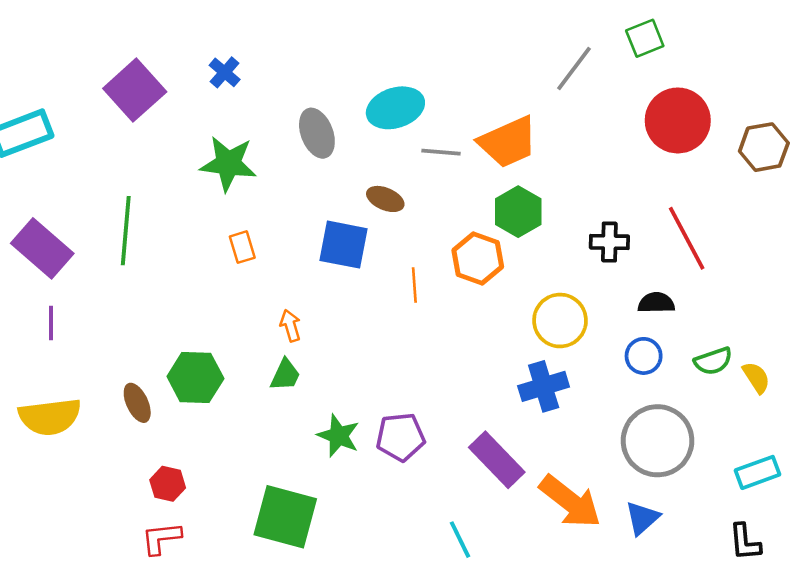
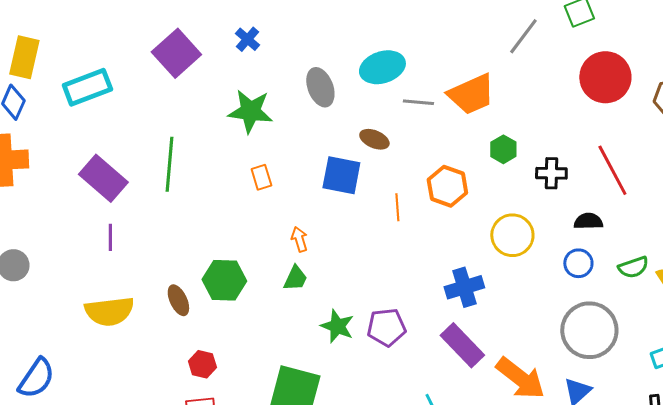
green hexagon: (518, 212) -> (503, 149), moved, size x0.7
blue cross: (544, 386) -> (464, 287), moved

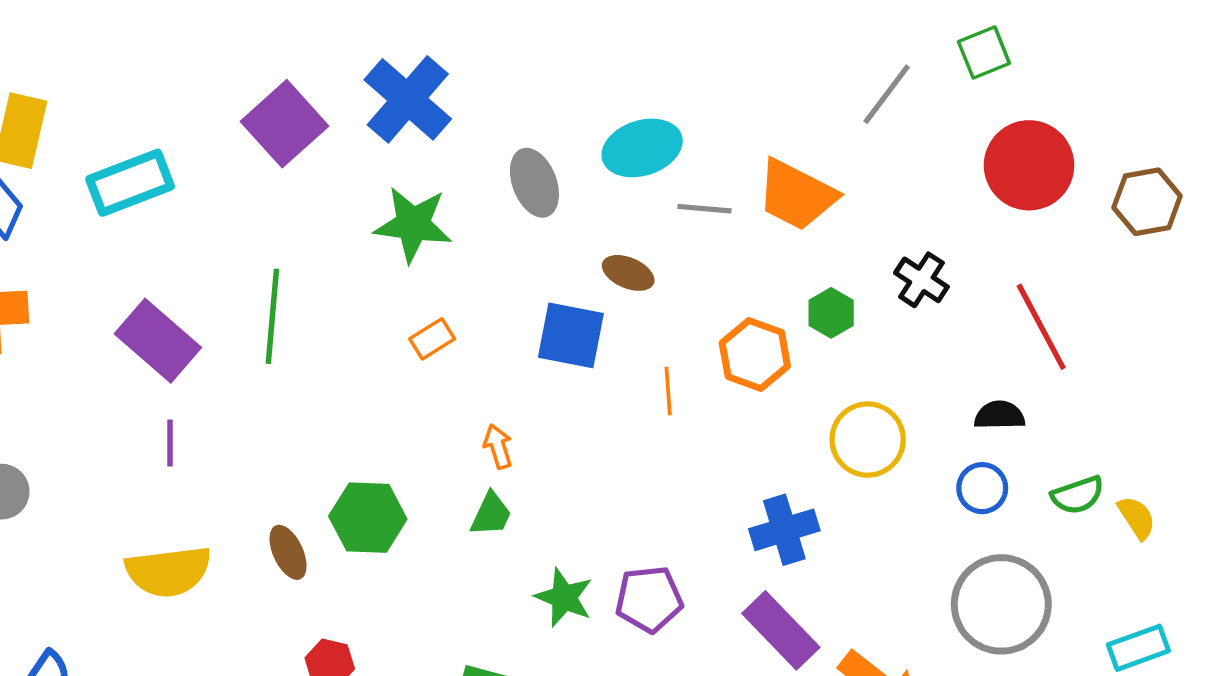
blue cross: (247, 39) -> (408, 99), size x2.0
orange trapezoid: (471, 94) -> (796, 195), turned 51
green hexagon: (503, 149) -> (831, 313), moved
black cross: (551, 173) -> (921, 280), moved, turned 32
orange rectangle: (261, 177) -> (432, 339), turned 75

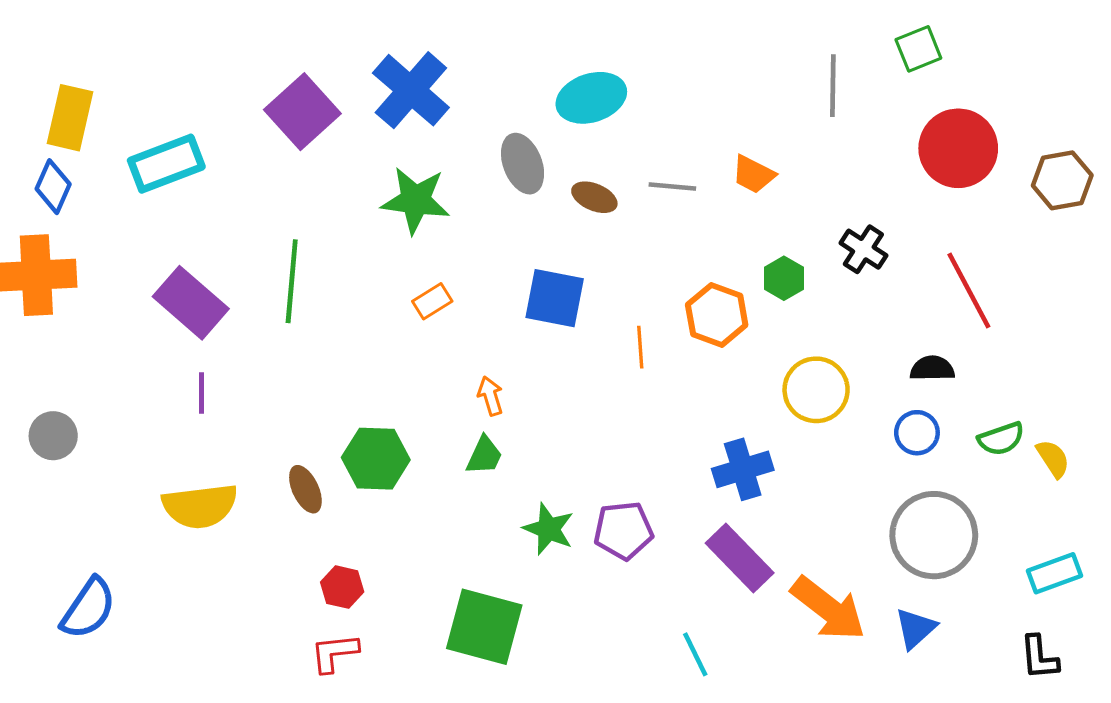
gray line: (887, 94) -> (833, 86), turned -36
cyan ellipse: (642, 148) -> (591, 98), moved
orange trapezoid: (796, 195) -> (753, 174), size x0.6
brown ellipse: (628, 273) -> (594, 197), moved

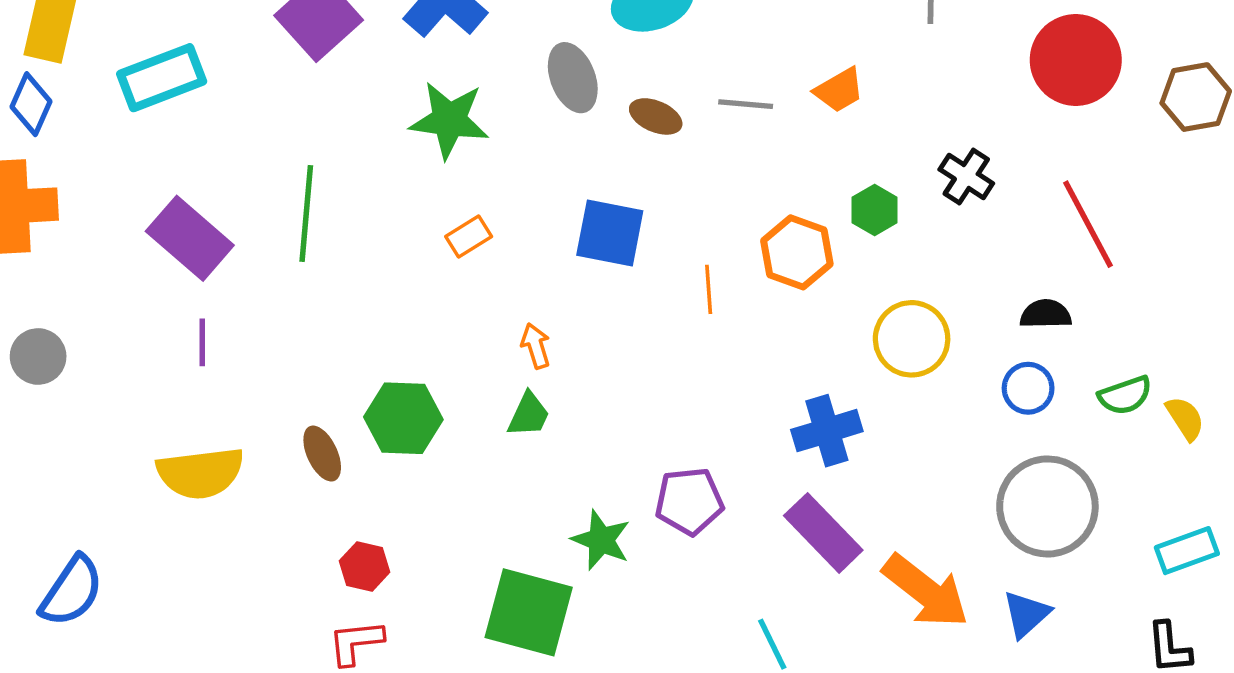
orange trapezoid: (753, 174) -> (839, 90), turned -57
gray circle: (53, 436) -> (38, 356), moved
green star: (549, 529) -> (601, 540), moved

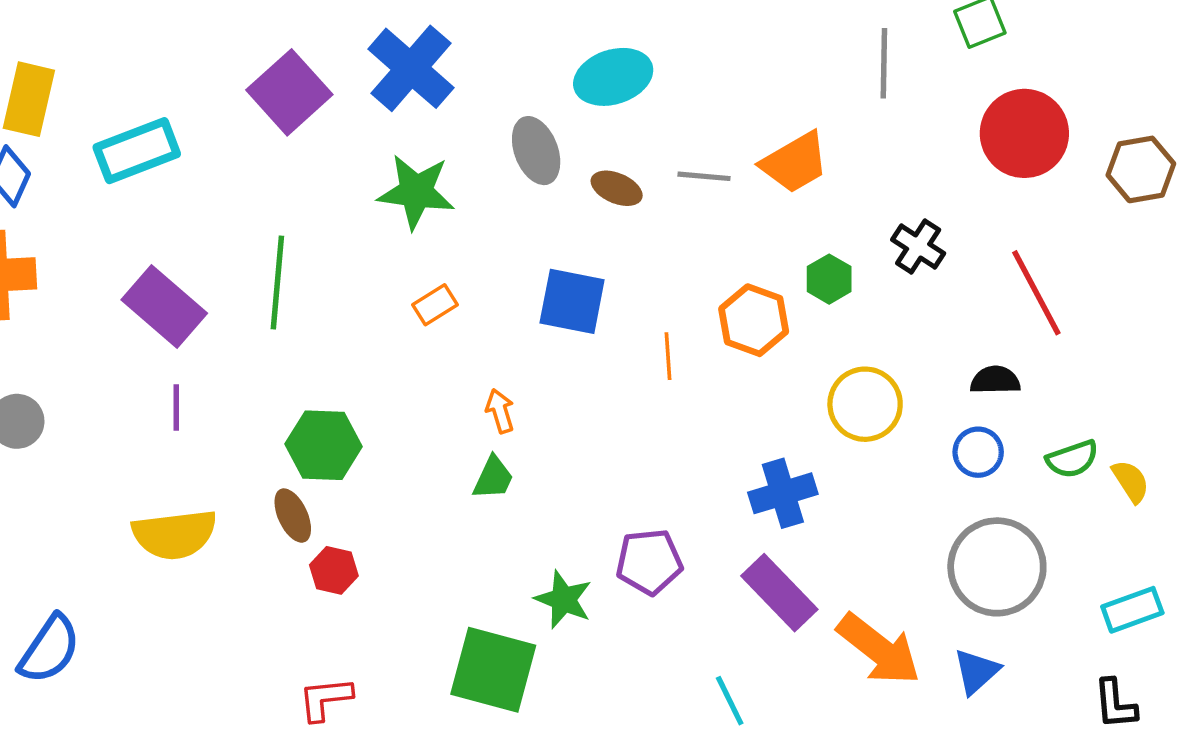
orange trapezoid: (839, 90) -> (795, 163), size x1.4
green hexagon: (403, 418) -> (324, 445), moved
red hexagon: (365, 566) -> (334, 570), moved

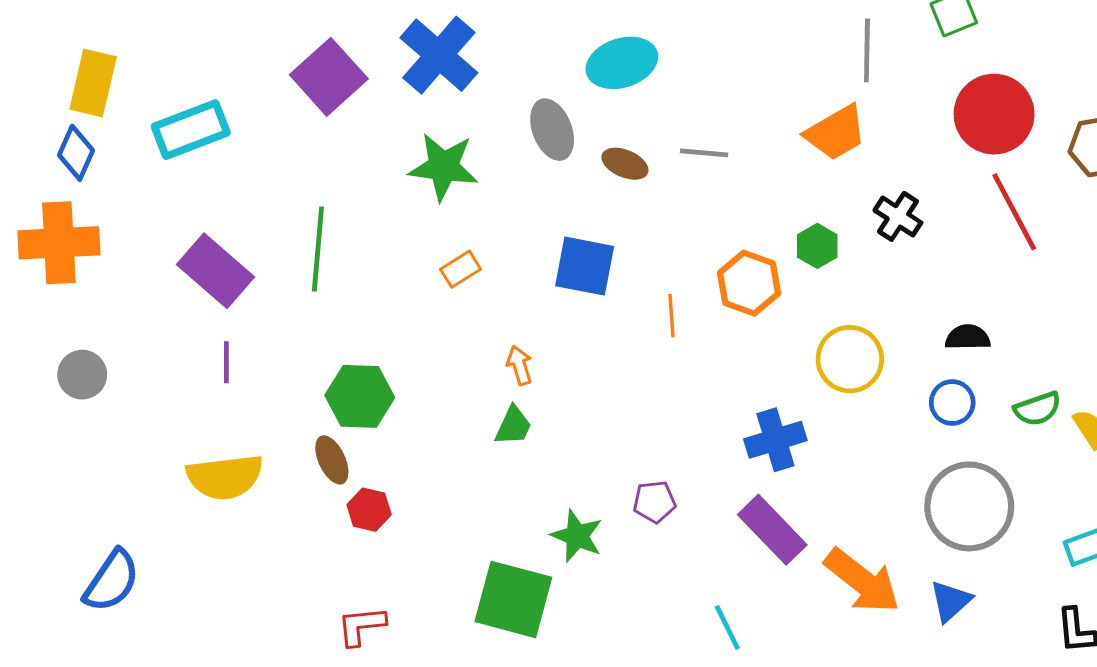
orange trapezoid: (795, 163) -> (836, 133), moved
red line: (1036, 293) -> (1014, 212), moved
purple pentagon: (649, 562) -> (654, 502), size x0.7

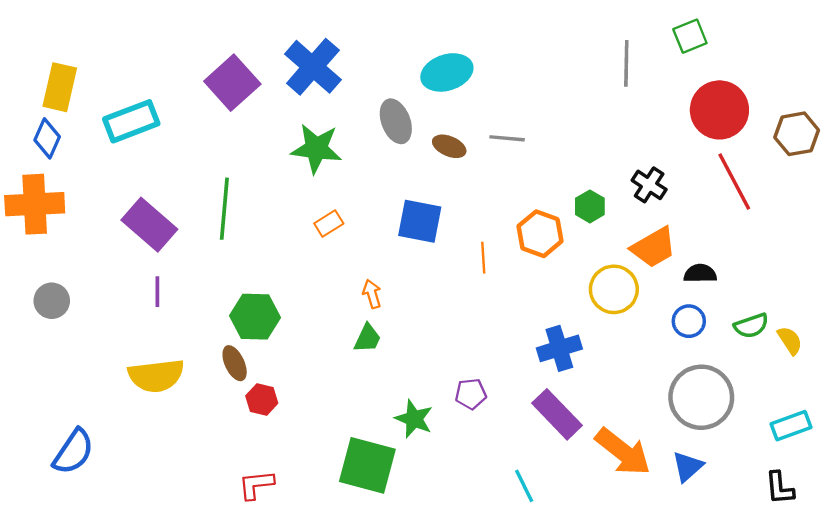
orange trapezoid: (836, 133) -> (654, 247), moved

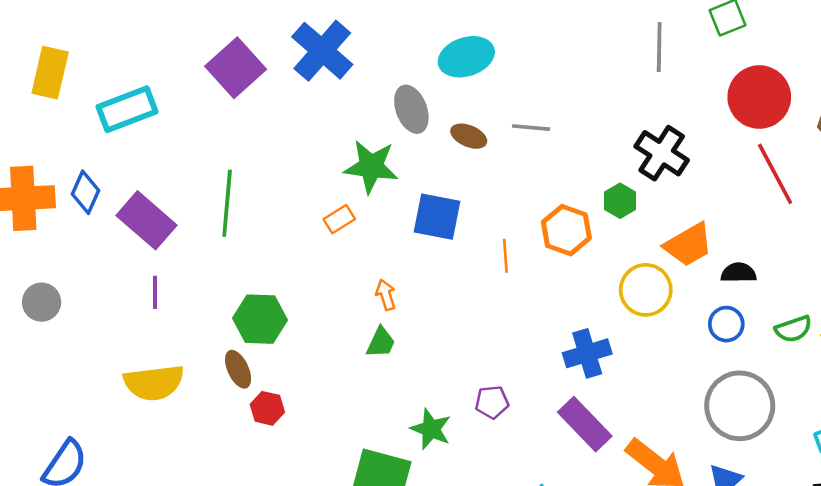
blue diamond: (47, 138) -> (85, 192), moved
green star: (316, 149) -> (371, 167), moved
black cross: (649, 185) -> (662, 153), moved, size x1.4

